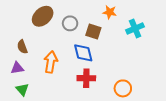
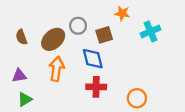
brown ellipse: (43, 16) -> (53, 39), moved
brown square: (93, 32) -> (104, 35), turned -35
brown semicircle: (22, 47) -> (21, 37), moved
green triangle: (22, 89) -> (25, 99), turned 40

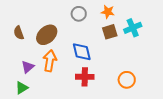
gray circle: (78, 26) -> (79, 14), moved
brown square: (104, 35) -> (110, 32), moved
purple triangle: (19, 76) -> (28, 67), moved, turned -32
orange circle: (137, 98) -> (127, 80), moved

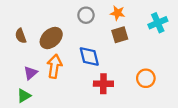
cyan cross: (133, 28) -> (158, 23), moved
red cross: (85, 77) -> (103, 84), moved
orange circle: (127, 80) -> (146, 78), moved

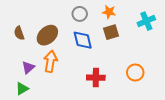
blue diamond: (89, 57) -> (83, 40), moved

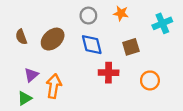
brown square: (111, 32) -> (131, 47), moved
orange arrow: (50, 61) -> (54, 86), moved
red cross: (96, 78) -> (109, 73), moved

